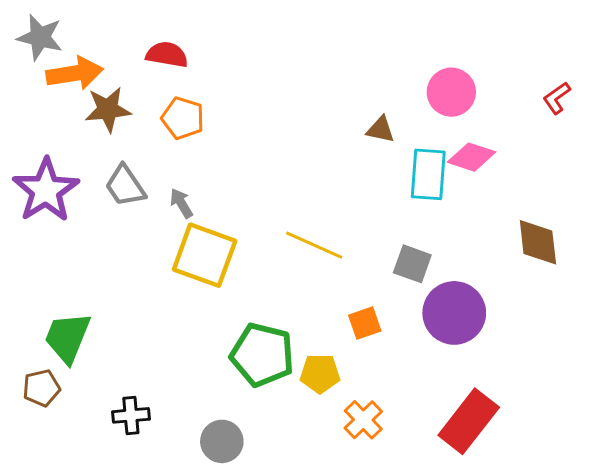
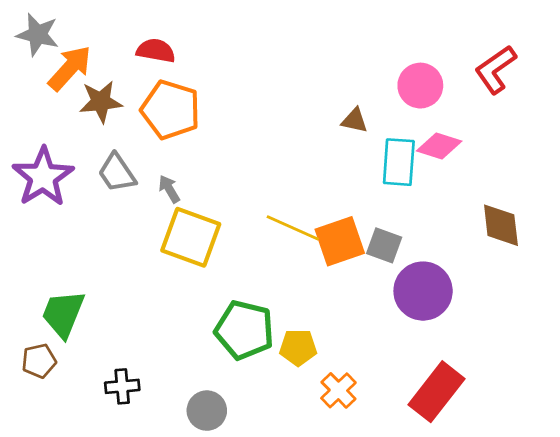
orange arrow: (75, 73) -> (70, 68), turned -39
red L-shape: (557, 98) -> (496, 69), moved, size x1.6
orange pentagon: (183, 118) -> (171, 110), size x1.5
orange square: (365, 323) -> (340, 241), moved, size x1.6

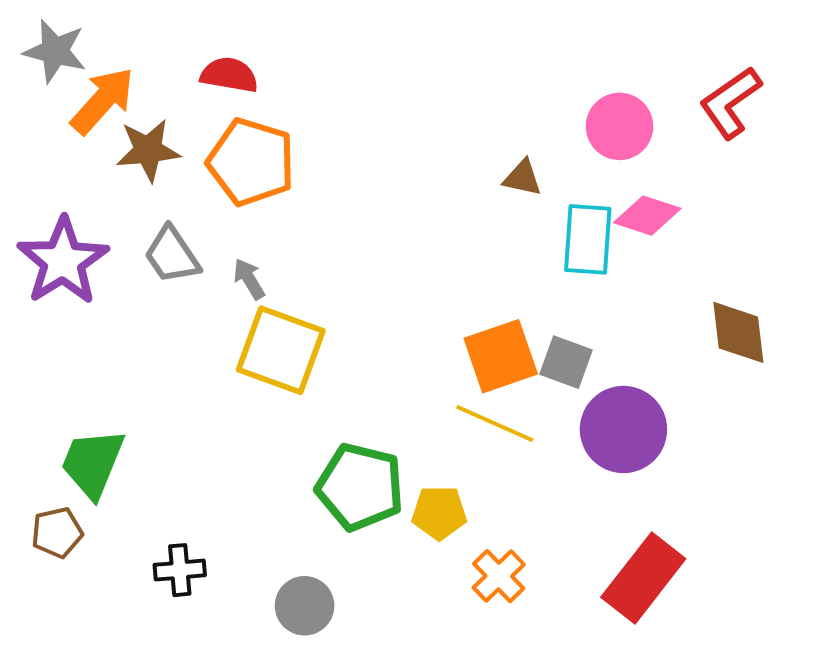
yellow line: (293, 228) -> (495, 424), moved

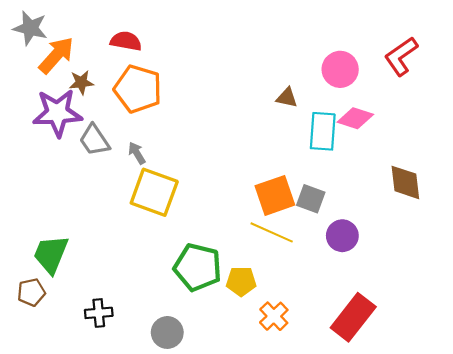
brown star: (148, 150) -> (81, 82), size x0.7
purple star: (63, 261) -> (57, 113), moved, turned 30
purple circle: (623, 429) -> (342, 236), size x0.7

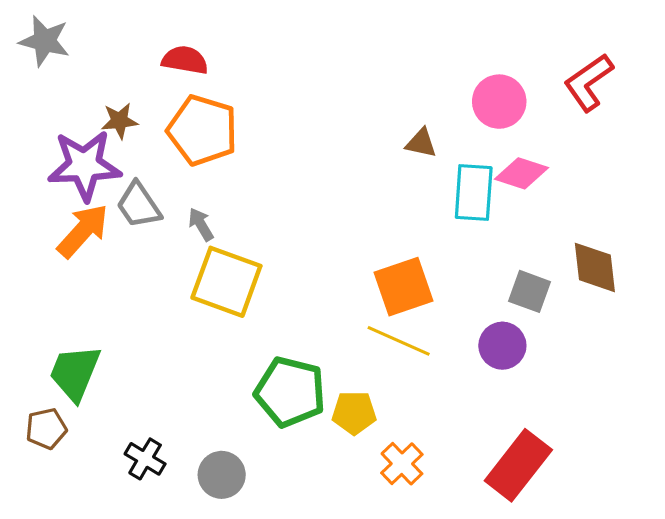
orange arrow: (56, 55) -> (83, 231), moved
gray square: (311, 199) -> (530, 291), moved
black cross: (99, 313) -> (145, 459), turned 36
gray circle: (167, 332) -> (222, 475), moved

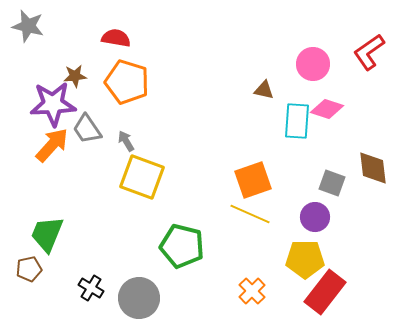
yellow pentagon: (354, 413) -> (305, 259), moved, size x1.4
gray circle: (222, 475) -> (139, 298), size x1.4

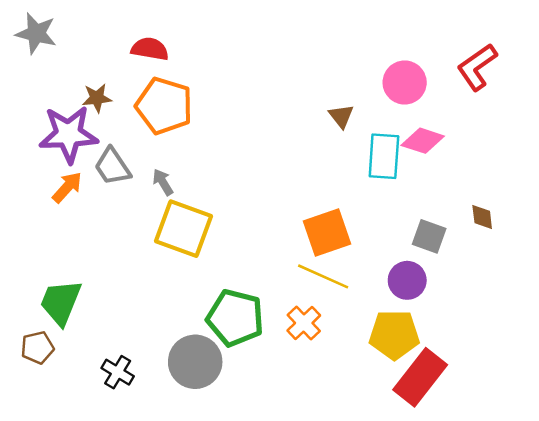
brown triangle: (264, 90) -> (341, 116), turned 40
orange arrow: (52, 145) -> (67, 187), size x0.7
brown diamond: (373, 168) -> (482, 217), size x0.6
orange cross: (252, 291) -> (304, 323), moved
gray circle: (139, 298) -> (195, 362), moved

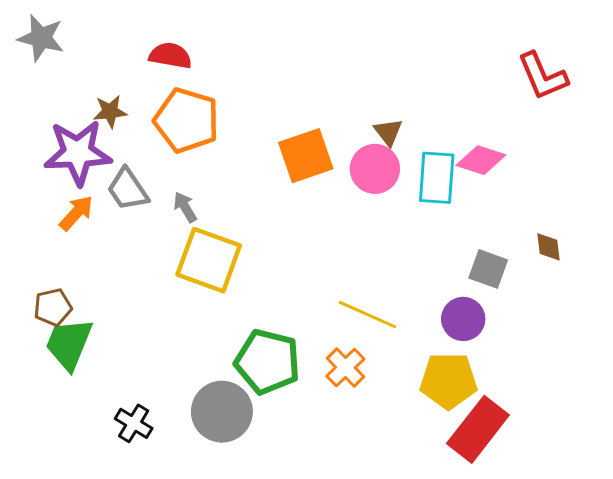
red L-shape: (477, 67) -> (543, 76), turned -78
pink circle: (405, 83) -> (375, 169), moved
orange square: (327, 232) -> (306, 156), moved
brown pentagon: (37, 348) -> (53, 307), moved

